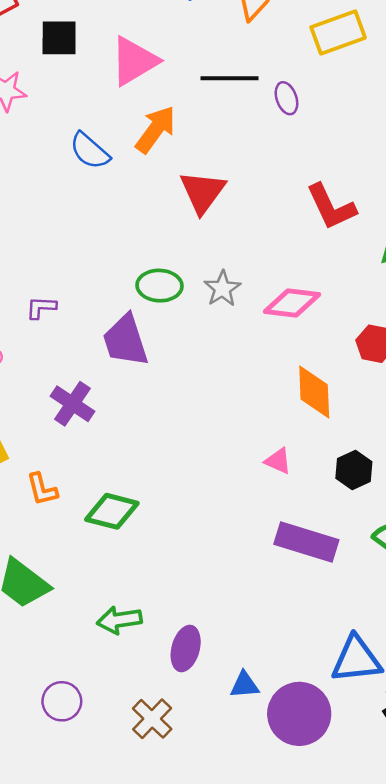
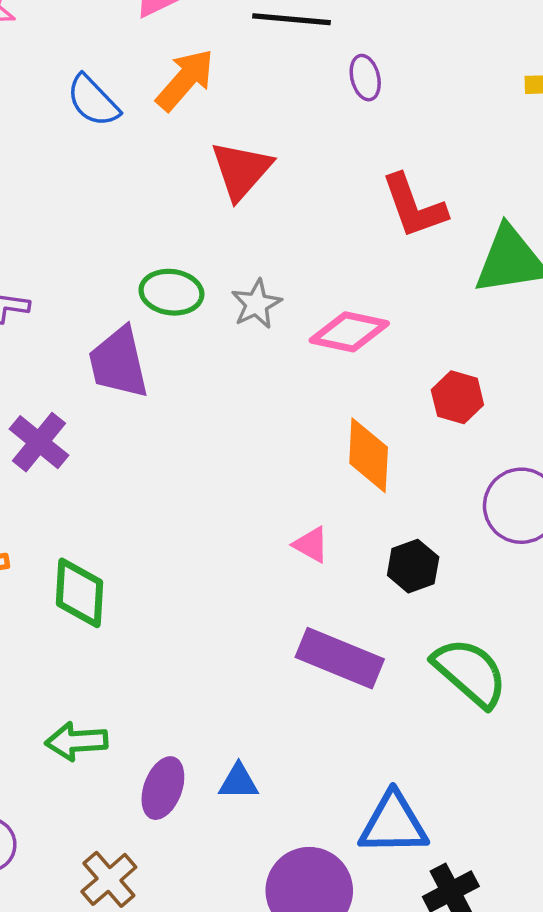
purple ellipse: (286, 98) -> (365, 78), moved
green diamond: (112, 511) -> (79, 593), turned 74
blue triangle: (244, 685) -> (238, 782), moved

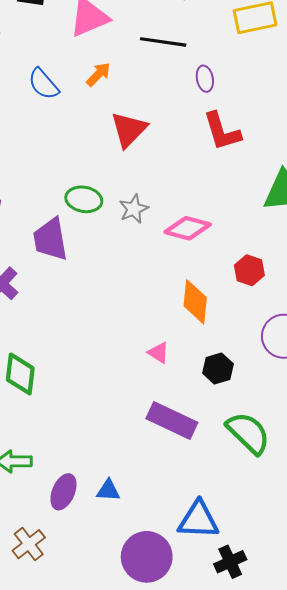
orange arrow: (185, 80) -> (98, 74), size x0.7
red L-shape: (414, 206) -> (222, 131), moved

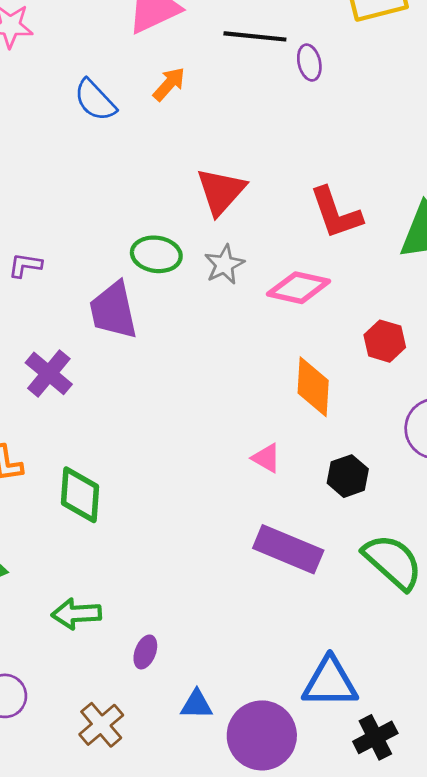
purple ellipse: (205, 79) -> (309, 63), moved
red triangle: (129, 130) -> (221, 191), moved
red L-shape: (222, 131) -> (336, 213), moved
blue triangle: (108, 490) -> (197, 704), moved
purple ellipse: (63, 492) -> (145, 652), size x0.7

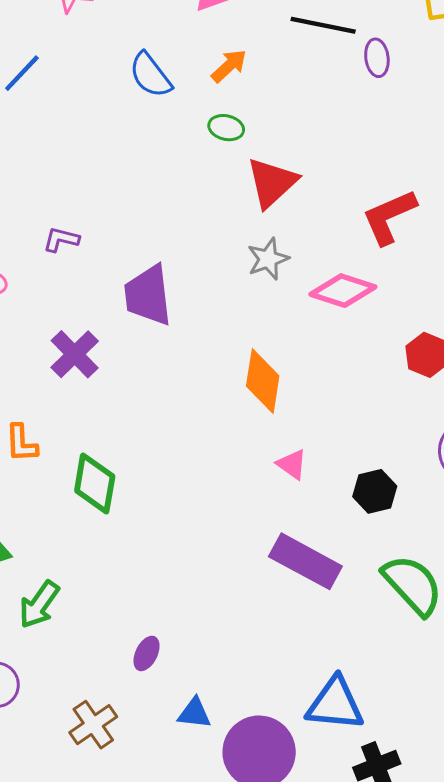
red L-shape: (336, 213) -> (389, 217), turned 80
green ellipse: (156, 254) -> (226, 128), moved, size x0.7
orange diamond: (313, 387) -> (263, 381), moved
green arrow: (76, 614) -> (39, 605), moved, turned -57

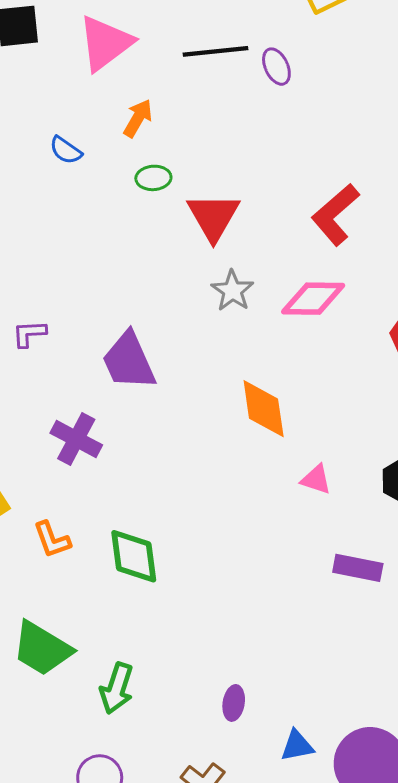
blue semicircle: (150, 75) -> (66, 150), size x0.7
purple rectangle: (305, 561) -> (358, 568), size x0.7

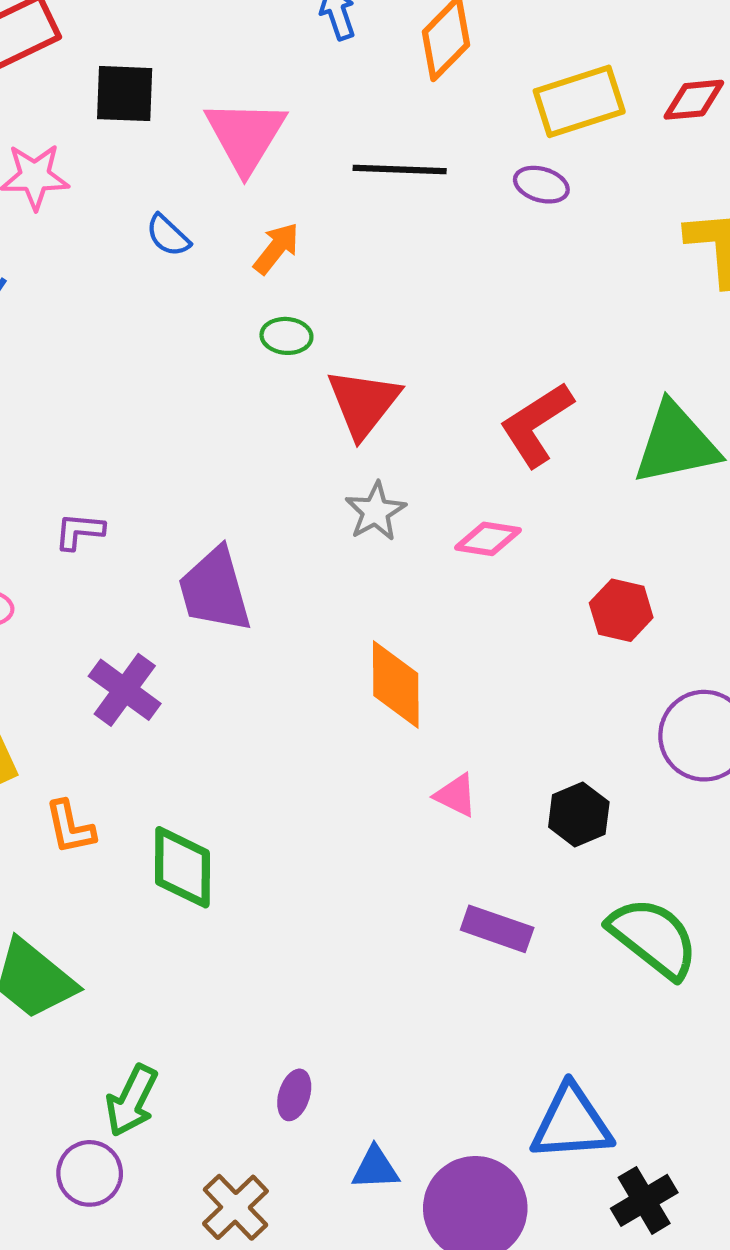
pink triangle: (105, 43) -> (245, 136), turned -30
purple ellipse: (276, 67) -> (541, 185), moved, turned -57
blue semicircle: (66, 150) -> (168, 235), moved
pink diamond: (313, 299) -> (488, 539), size x0.7
green arrow: (117, 688) -> (132, 1101), moved

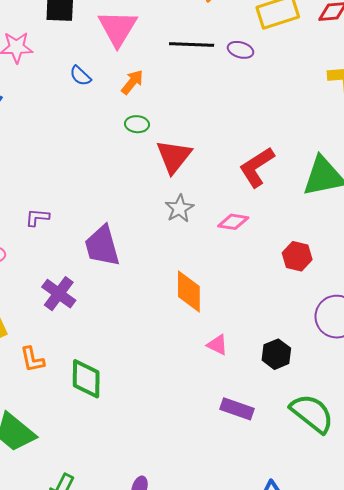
purple ellipse: (541, 185) -> (241, 50), moved

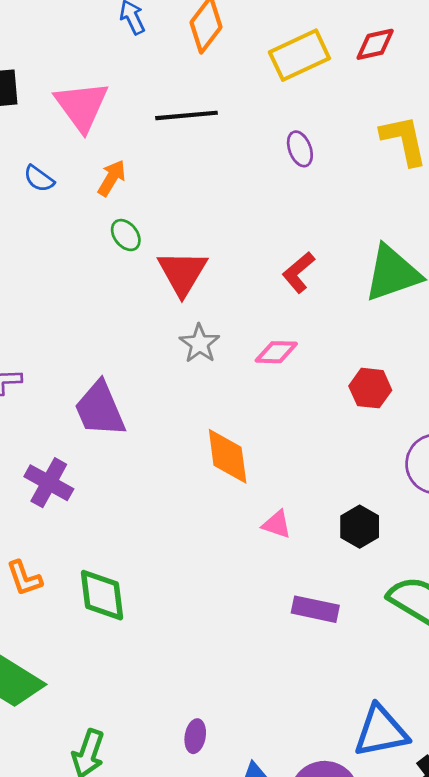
purple ellipse: (241, 50) -> (300, 149), moved, turned 60
green ellipse: (137, 124) -> (126, 235), turned 55
red L-shape: (257, 167) -> (298, 272), size x0.7

